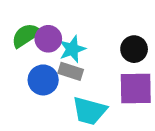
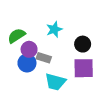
purple circle: (48, 39) -> (29, 49), moved
cyan star: (72, 49) -> (54, 29), moved

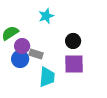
cyan star: (54, 29) -> (46, 16), moved
cyan trapezoid: (55, 82) -> (47, 77), turned -100

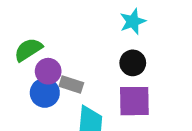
cyan star: (46, 16) -> (133, 21), moved

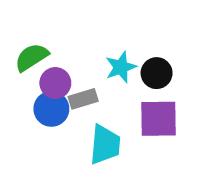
cyan star: (133, 21) -> (121, 67), moved
gray rectangle: (71, 84) -> (83, 99), turned -35

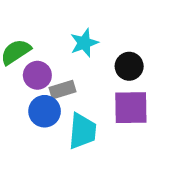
cyan star: (121, 67) -> (84, 43), moved
blue circle: (51, 109) -> (45, 111), moved

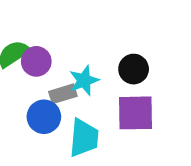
cyan star: (84, 43) -> (84, 80), moved
purple circle: (37, 75) -> (36, 61), moved

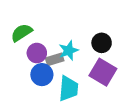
purple circle: (36, 61) -> (37, 53), moved
purple square: (135, 113) -> (103, 72), turned 32

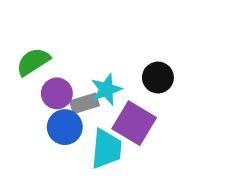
purple square: (103, 72) -> (134, 123), moved

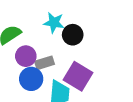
black circle: (158, 78) -> (73, 35), moved
cyan star: (106, 89) -> (54, 23), moved, turned 30

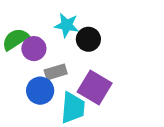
purple circle: (26, 56) -> (34, 49), moved

